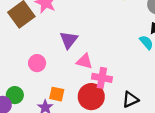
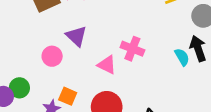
purple triangle: (69, 40) -> (76, 36), moved, turned -36
pink cross: (102, 78) -> (132, 49), moved

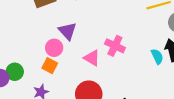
pink circle: (52, 56) -> (54, 48), moved
orange square: (68, 96) -> (50, 66), moved

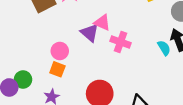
purple triangle: (68, 31) -> (90, 33), moved
pink triangle: (92, 58) -> (102, 23), moved

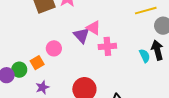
pink cross: (120, 42) -> (107, 46), turned -30
orange square: (57, 69) -> (37, 63), moved, turned 32

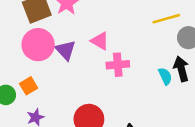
purple triangle: (82, 35) -> (66, 50), moved
pink circle: (54, 48) -> (38, 45), moved, size x1.6

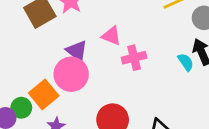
pink circle: (38, 45) -> (71, 74), moved
orange square: (29, 86) -> (44, 94), size x1.5

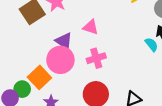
pink cross: (134, 58) -> (96, 58), moved

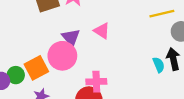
pink cross: (96, 58) -> (96, 82), moved

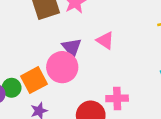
pink cross: (96, 82) -> (117, 98), moved

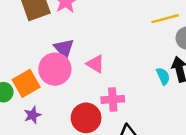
pink triangle: (105, 40) -> (95, 64), moved

